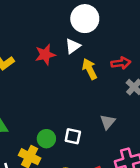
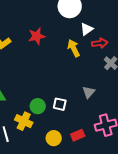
white triangle: (73, 46) -> (87, 29), moved

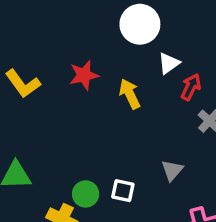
red arrow: (100, 43) -> (191, 87), turned -56
yellow arrow: (74, 48) -> (130, 94), moved

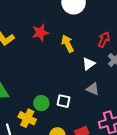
white triangle: (169, 63) -> (89, 64), moved
gray triangle: (172, 170) -> (93, 89), turned -48

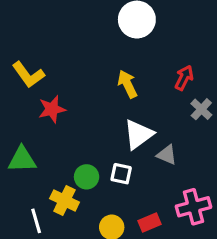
red star: (40, 33) -> (52, 109), moved
white triangle: (89, 64) -> (138, 134), moved, size x1.5

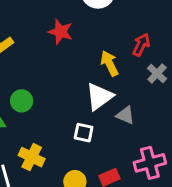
yellow arrow: (127, 84) -> (109, 63), moved
red star: (52, 109) -> (60, 32), moved, turned 30
green circle: (87, 177) -> (22, 101), moved

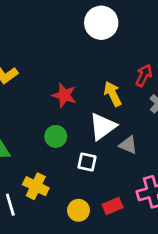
red star: (60, 32) -> (64, 95), moved
green circle: (22, 101) -> (56, 136), moved

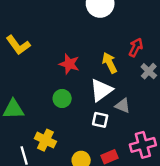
white square: (87, 162) -> (100, 120), moved

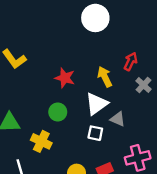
yellow cross: (45, 140) -> (41, 141), moved

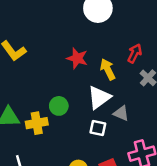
red star: (65, 78) -> (77, 58), moved
yellow cross: (41, 141) -> (37, 123), moved, turned -36

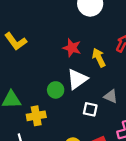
white triangle: (99, 97) -> (77, 79), moved
yellow cross: (37, 123) -> (36, 116), moved

